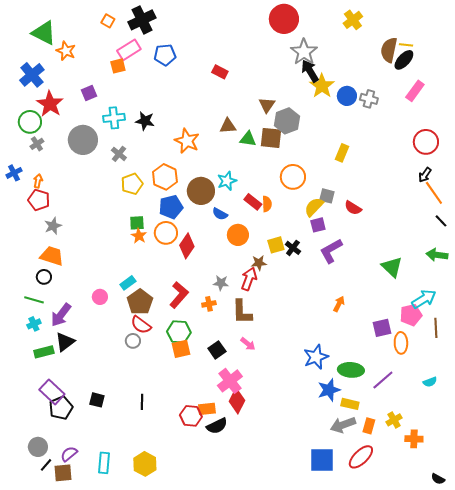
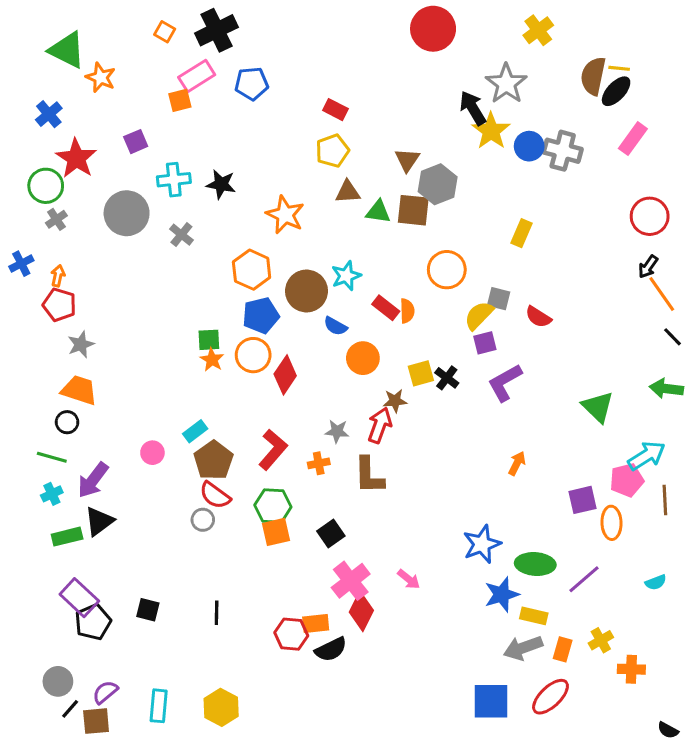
gray star: (304, 52) -> (506, 84), moved
blue cross: (32, 75) -> (49, 114), size x0.7
gray cross: (369, 99) -> (563, 151), size x1.4
yellow pentagon: (132, 184) -> (332, 151), moved
pink arrow: (248, 344) -> (409, 579), moved

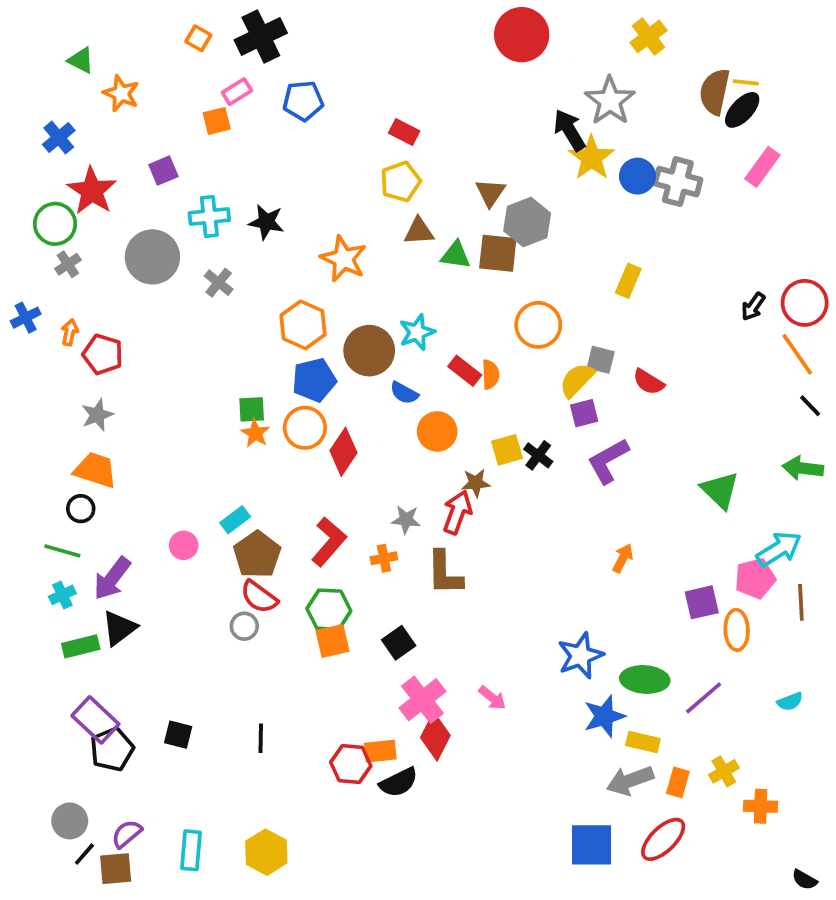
green triangle: (67, 50) -> (81, 60), size x0.6
pink rectangle: (197, 76) -> (237, 92), size x0.7
red circle: (650, 216) -> (805, 303), moved
black arrow: (648, 267) -> (753, 307), moved
red pentagon: (59, 305) -> (103, 354), moved

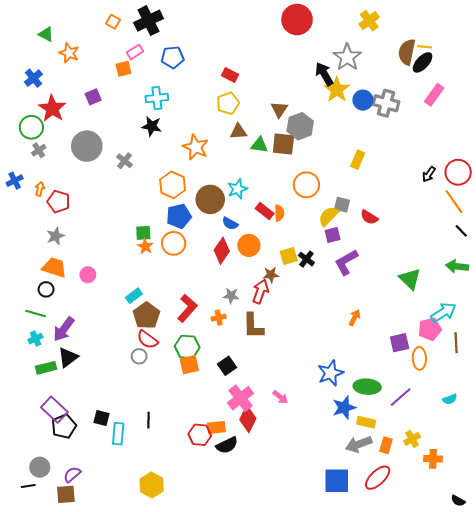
cyan cross: (209, 217) -> (157, 98), moved
red diamond: (343, 452) -> (222, 251), moved
pink circle: (184, 545) -> (88, 275), moved
cyan rectangle: (191, 850) -> (118, 434), moved
black line: (84, 854) -> (28, 486), moved, turned 40

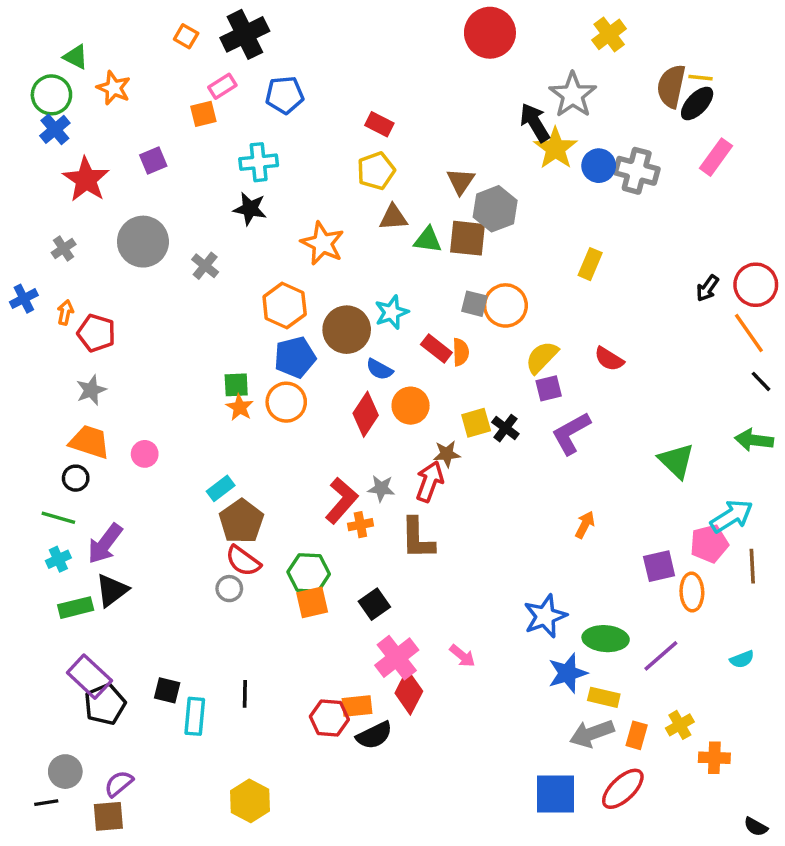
green circle: (31, 127) -> (51, 95), moved
gray square: (342, 205) -> (474, 304), moved
red L-shape: (187, 308) -> (341, 501), moved

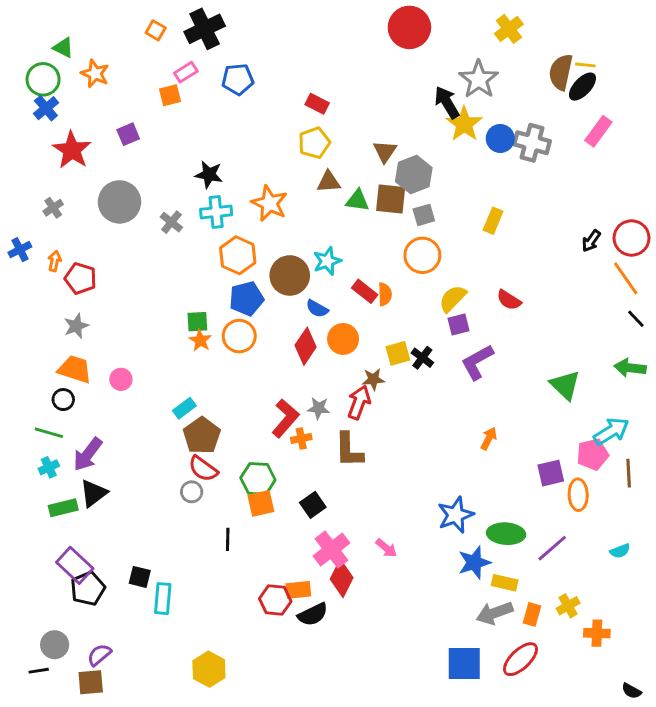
cyan cross: (259, 162) -> (216, 212), moved
gray square: (474, 304) -> (424, 215), moved, turned -30
black line: (245, 694) -> (228, 539), moved

